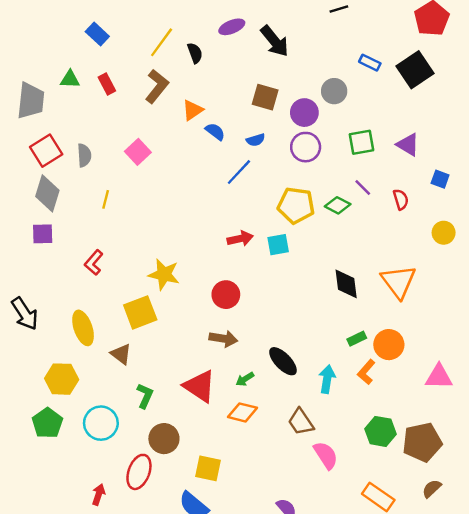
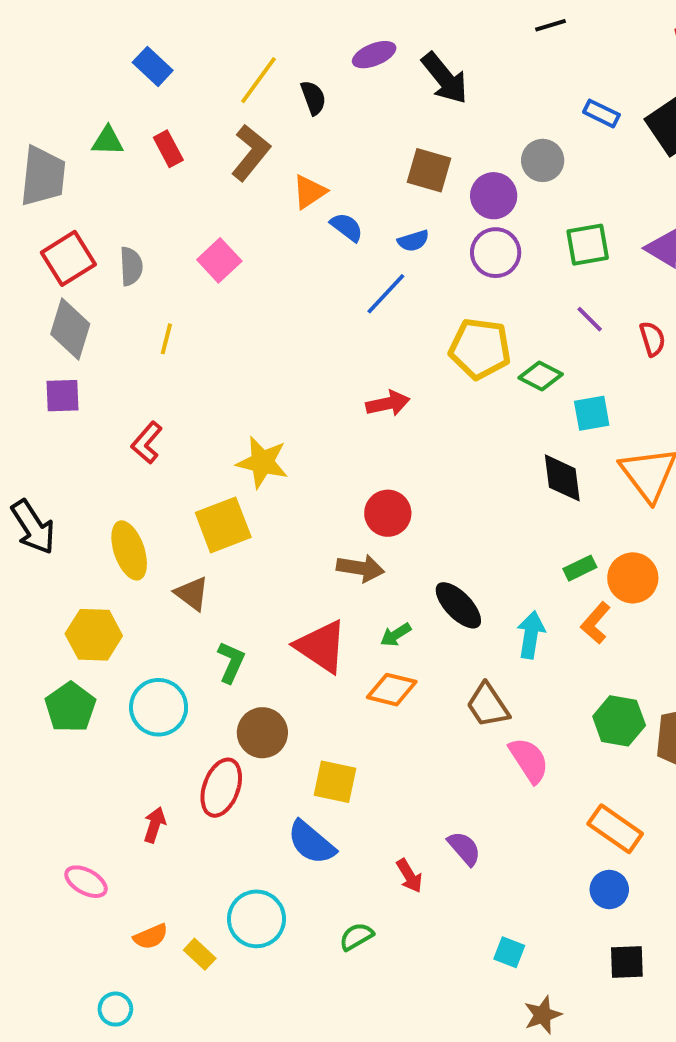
green diamond: (338, 205) -> (541, 376), moved
cyan square: (278, 245) -> (592, 413), moved
red circle: (226, 295) -> (388, 513), moved

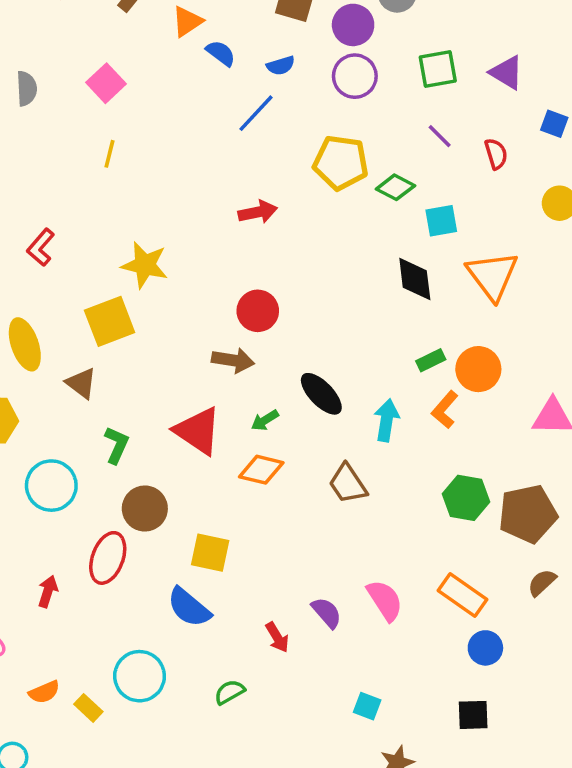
yellow line: (166, 339) -> (110, 154), moved
pink semicircle: (529, 760) -> (385, 600), moved
blue circle: (609, 890) -> (485, 648), moved

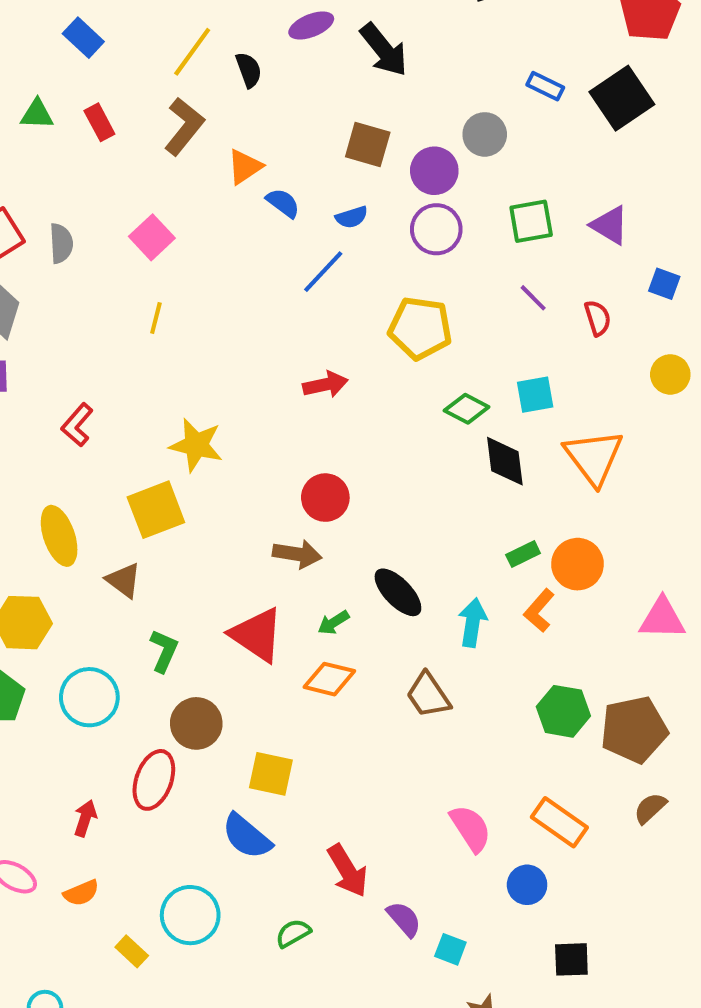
green diamond: (395, 187) -> (467, 409), moved
purple semicircle: (327, 613) -> (404, 919), moved
red arrow: (277, 637) -> (348, 871), size x1.5
blue circle: (485, 648) -> (527, 885), moved
orange semicircle: (44, 692) -> (81, 893), moved

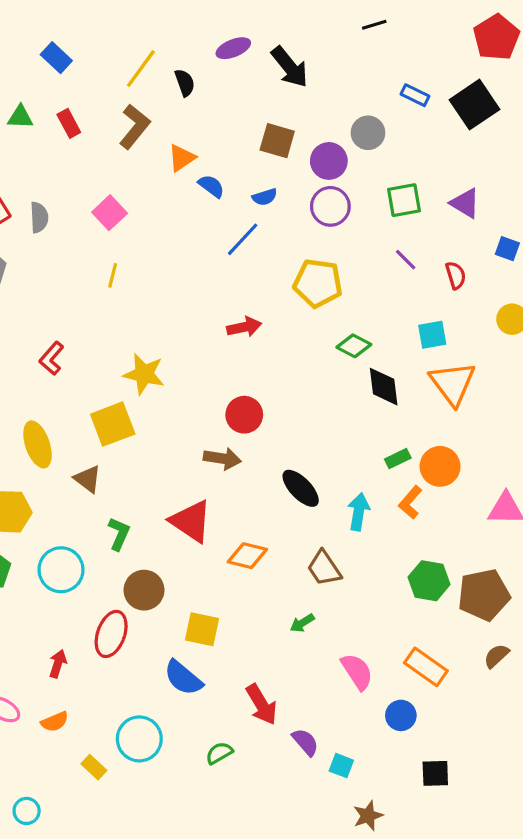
cyan square: (535, 395) -> (432, 335), moved
green arrow: (333, 623) -> (302, 623), moved

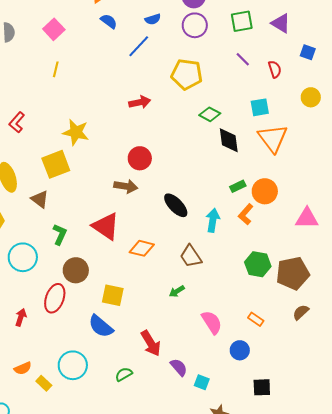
blue semicircle: (211, 186) -> (109, 21), moved
orange rectangle: (426, 667) -> (256, 319), size x0.6
orange semicircle: (55, 722) -> (23, 368), moved

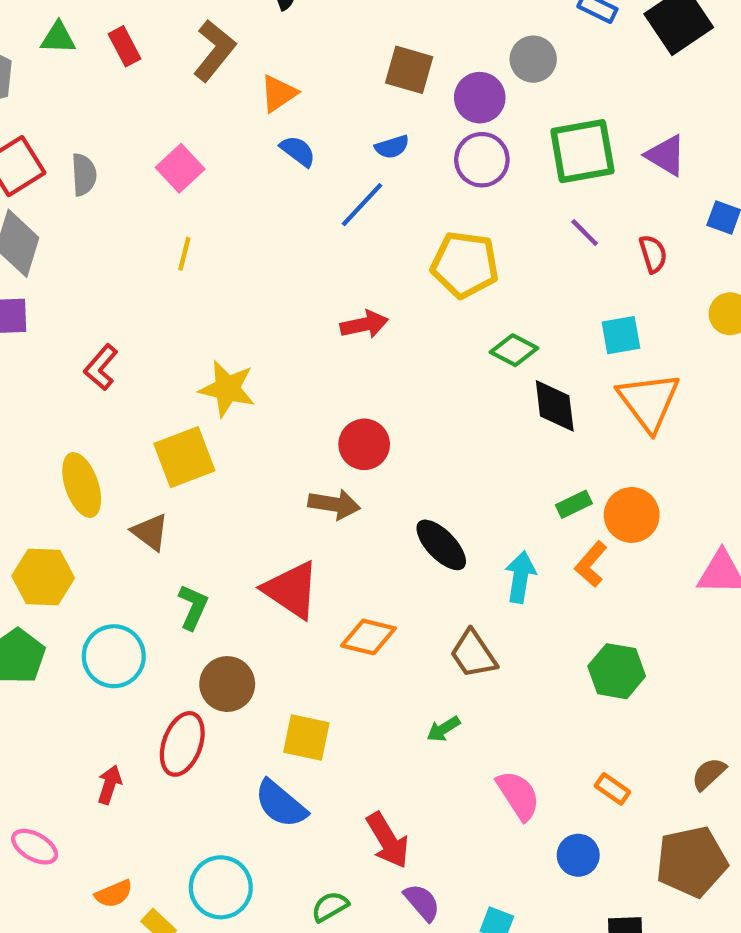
green square: (242, 21) -> (582, 151), size x1.4
brown pentagon: (293, 273) -> (692, 862), moved
purple semicircle: (179, 367) -> (422, 902), moved

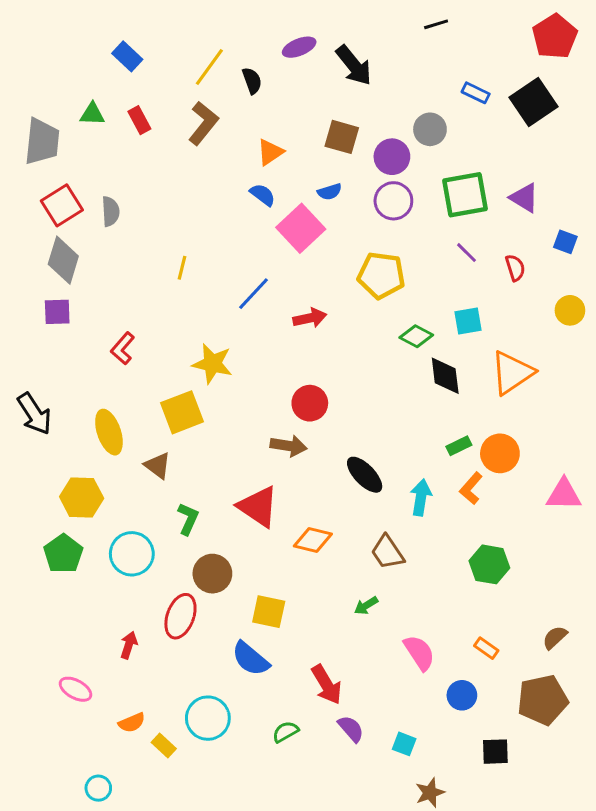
orange triangle: (279, 93) -> (270, 152), moved
pink square: (180, 168) -> (301, 228), moved, size x1.4
blue line: (362, 205) -> (253, 294), moved
cyan square: (621, 335) -> (468, 321), moved
orange triangle: (649, 402) -> (512, 373), turned 33

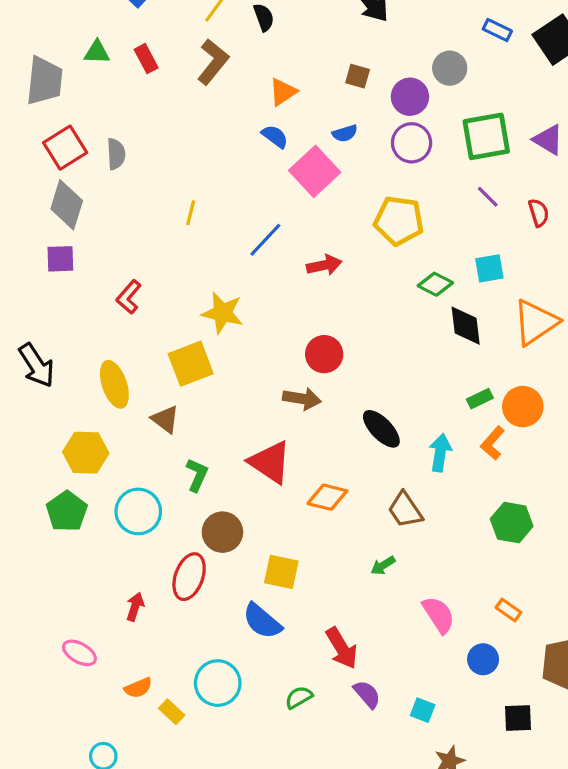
brown square: (342, 137) -> (358, 76), size x0.7

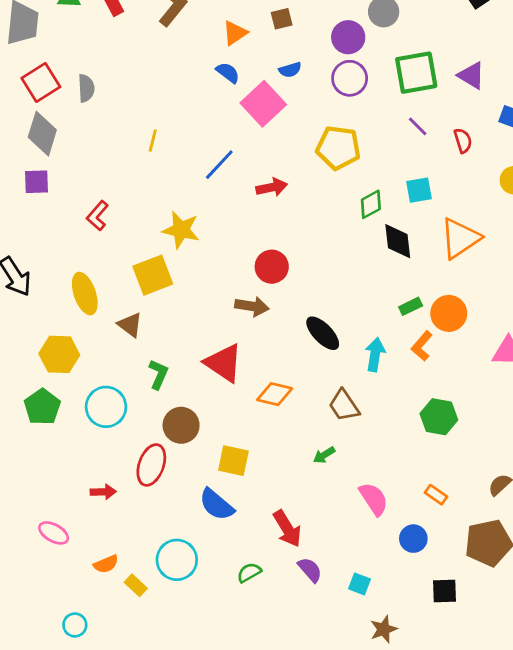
brown square: (358, 76) -> (282, 19), moved, turned -30
green diamond: (435, 284) -> (371, 204), turned -56
red arrow: (135, 607) -> (103, 492), turned 70

